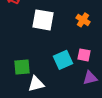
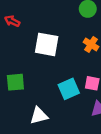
green square: (22, 67) -> (15, 82), moved

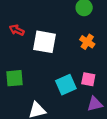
red arrow: (12, 21) -> (17, 30), moved

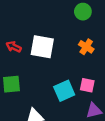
red arrow: (17, 30) -> (14, 47), moved

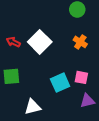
white square: (42, 47) -> (40, 42), turned 35

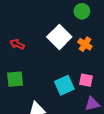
white square: (40, 42) -> (59, 37), moved

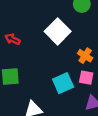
orange cross: (85, 44) -> (85, 56), moved

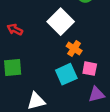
orange cross: (85, 56) -> (74, 48), moved

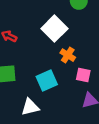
cyan square: (66, 74) -> (47, 80), moved

